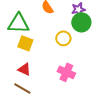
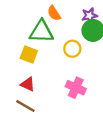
green triangle: (18, 23) -> (41, 32), moved

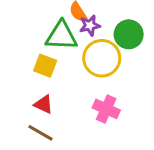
purple star: (89, 16) -> (90, 25), moved
yellow circle: (72, 49) -> (102, 58), size x1.6

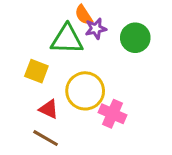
yellow circle: (102, 58) -> (85, 91), moved
yellow square: (45, 66) -> (36, 71), moved

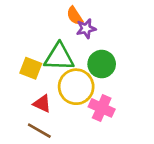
green circle: (135, 38) -> (102, 64), moved
green triangle: (67, 39) -> (59, 57), moved

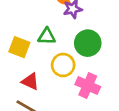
green triangle: (59, 57) -> (47, 36), size x0.6
yellow circle: (76, 87) -> (63, 65), size x0.7

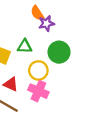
pink cross: (88, 86) -> (38, 91), moved

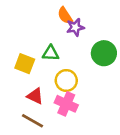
green circle: (59, 52) -> (104, 53), moved

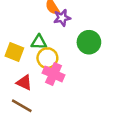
yellow circle: (66, 80) -> (47, 58), moved
pink cross: (66, 104) -> (54, 74), moved

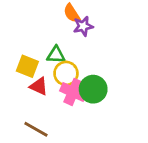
green circle: (89, 42) -> (93, 89), moved
red triangle: (24, 83) -> (39, 86), moved

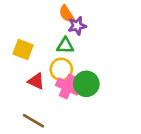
green triangle: (56, 55) -> (65, 46), moved
yellow square: (27, 66) -> (23, 50), moved

